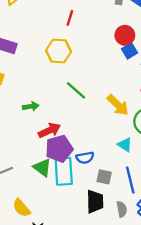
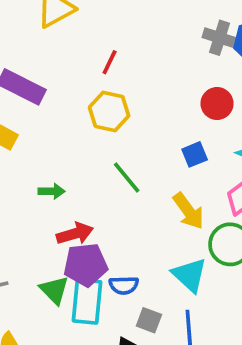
red line: (70, 18) -> (110, 62), moved
blue square: (130, 51) -> (195, 154), moved
cyan triangle: (125, 145) -> (190, 275), size x1.5

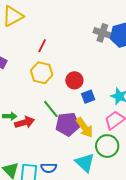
red circle: (217, 104) -> (74, 80), moved
red arrow: (75, 234) -> (25, 122), moved
purple pentagon: (86, 265) -> (68, 124), moved

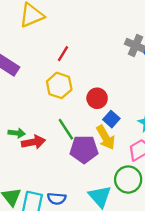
blue square: (88, 97) -> (111, 119), turned -32
yellow arrow: (85, 128) -> (106, 137), moved

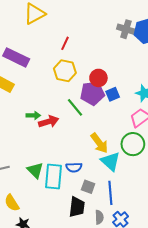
blue square: (111, 119) -> (113, 94), turned 32
yellow arrow: (106, 137) -> (99, 143), moved
purple pentagon: (84, 149) -> (92, 93), moved

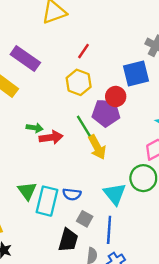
blue square: (113, 94) -> (136, 74), moved, size x1.6
yellow arrow: (99, 143) -> (97, 147), moved

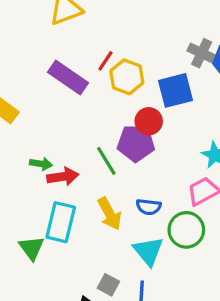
purple rectangle: (25, 59) -> (68, 78), moved
yellow hexagon: (79, 82) -> (127, 77), moved
yellow arrow: (97, 147) -> (110, 214), moved
blue semicircle: (72, 194) -> (149, 207), moved
cyan rectangle: (47, 201) -> (61, 222), moved

